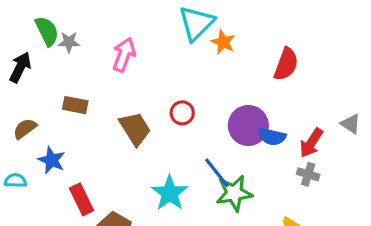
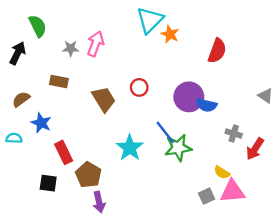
gray star: (69, 42) -> (71, 48), moved
red arrow: (311, 143) -> (255, 149), moved

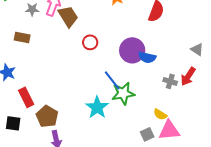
brown trapezoid: (104, 99) -> (68, 16), moved
cyan star: (130, 148) -> (97, 107), moved
red arrow: (255, 149) -> (188, 76), moved

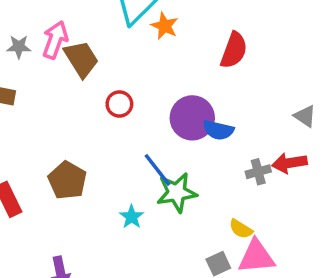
red arrow: (188, 76) -> (289, 163), turned 48
gray cross: (170, 81) -> (258, 172), turned -32
cyan star: (97, 107) -> (132, 217), size x0.6
brown pentagon: (47, 116) -> (67, 180), moved

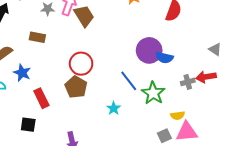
red circle: (119, 104) -> (81, 64), moved, size x1.5
green star: (177, 192) -> (153, 93), moved, turned -30
yellow semicircle: (241, 229) -> (178, 115), turned -40

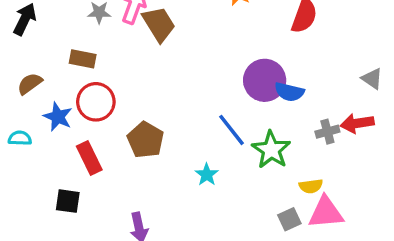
red circle: (81, 64) -> (96, 102), moved

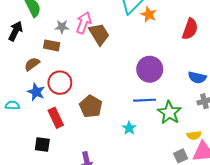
brown rectangle: (83, 59) -> (52, 45), moved
purple circle: (265, 80) -> (150, 69), moved
brown semicircle: (30, 84) -> (32, 64), moved
blue semicircle: (289, 92) -> (197, 77), moved
blue line: (232, 130) -> (145, 100), turned -55

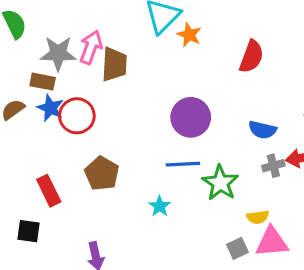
gray star: (62, 27) -> (58, 53), size x1.6
brown trapezoid: (99, 34) -> (114, 64), turned 35
red circle: (60, 83) -> (77, 116), moved
blue star: (36, 92) -> (50, 108), moved

